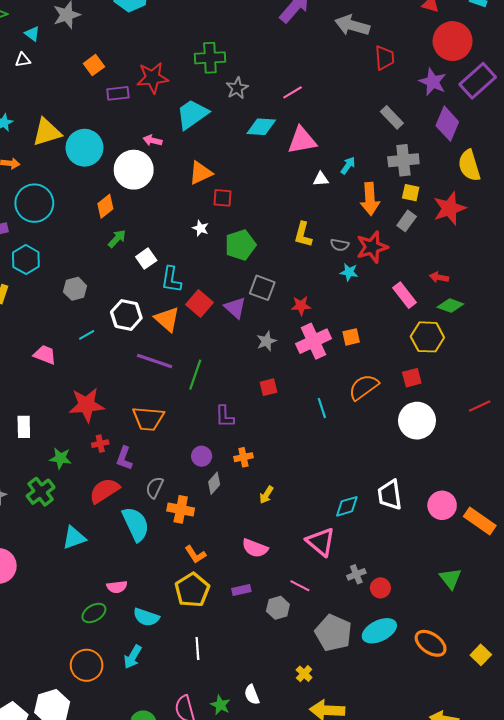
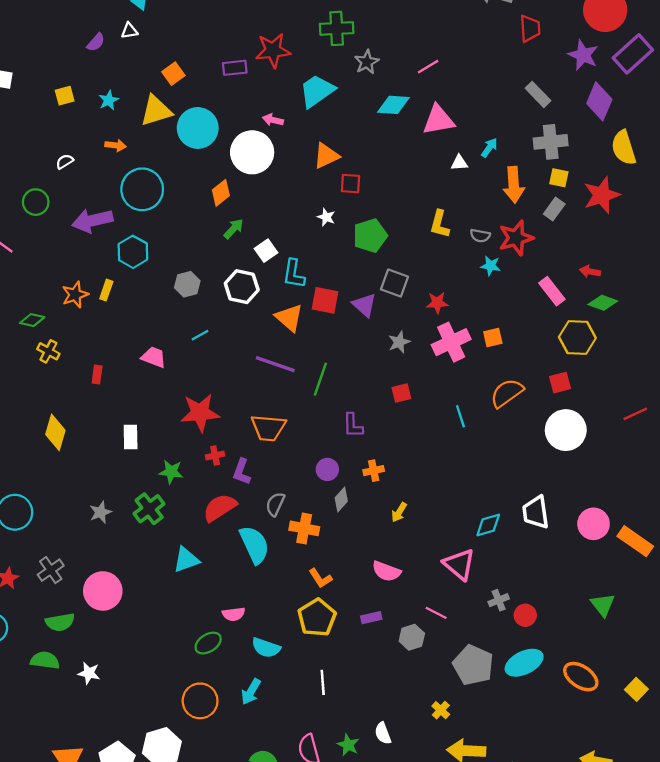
orange square: (94, 65) -> (173, 74), moved
red square: (200, 303) -> (325, 300), turned -30
white hexagon: (126, 315) -> (242, 287), moved

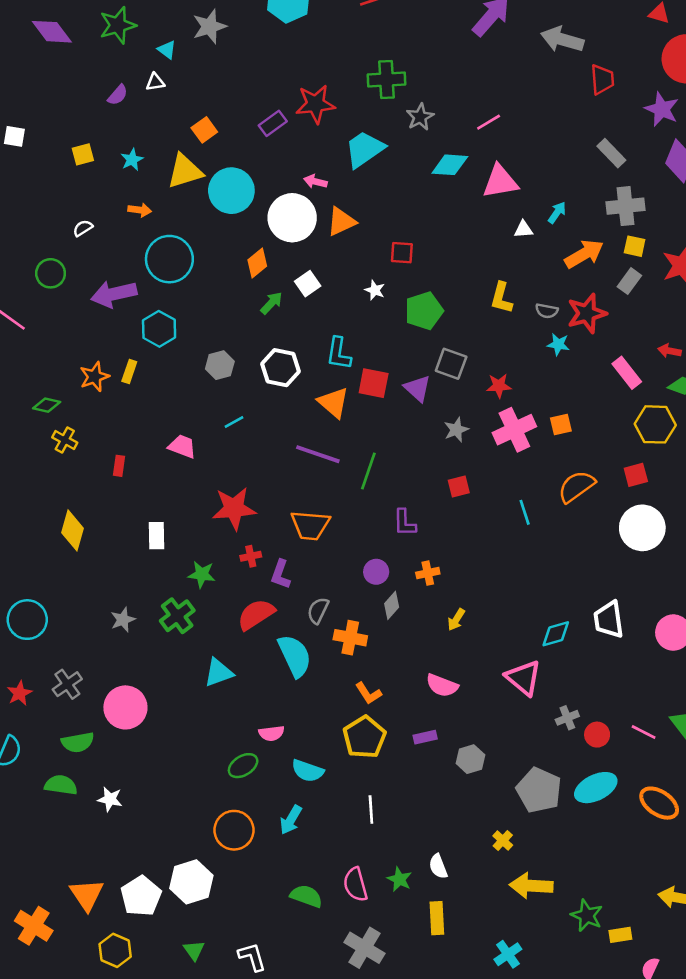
purple rectangle: (235, 68) -> (273, 123), turned -30
orange triangle: (326, 156) -> (341, 222), moved
orange arrow: (514, 185) -> (584, 254), turned -116
white square: (266, 251) -> (308, 284), moved
pink line: (436, 613) -> (644, 732), moved

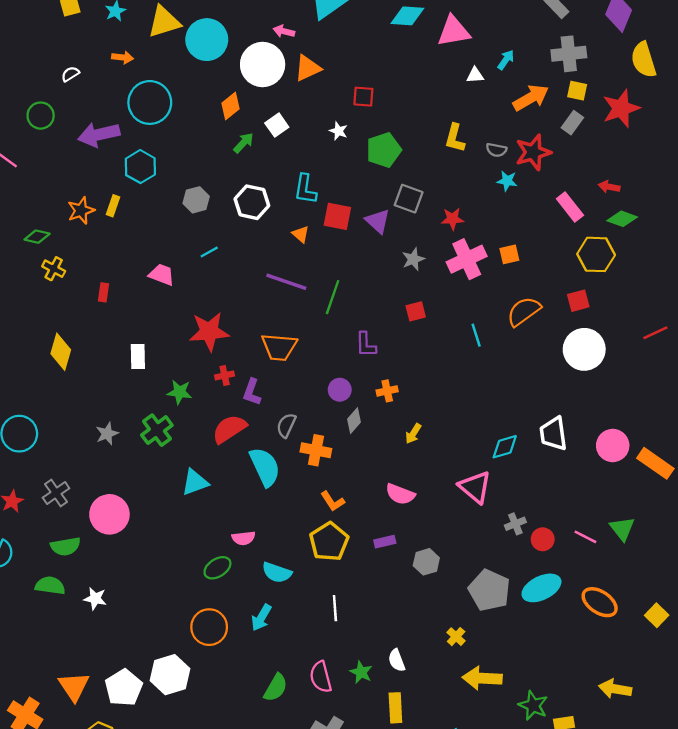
orange triangle: (333, 403) -> (301, 234), size x0.6
green semicircle: (306, 896) -> (276, 688), turned 100

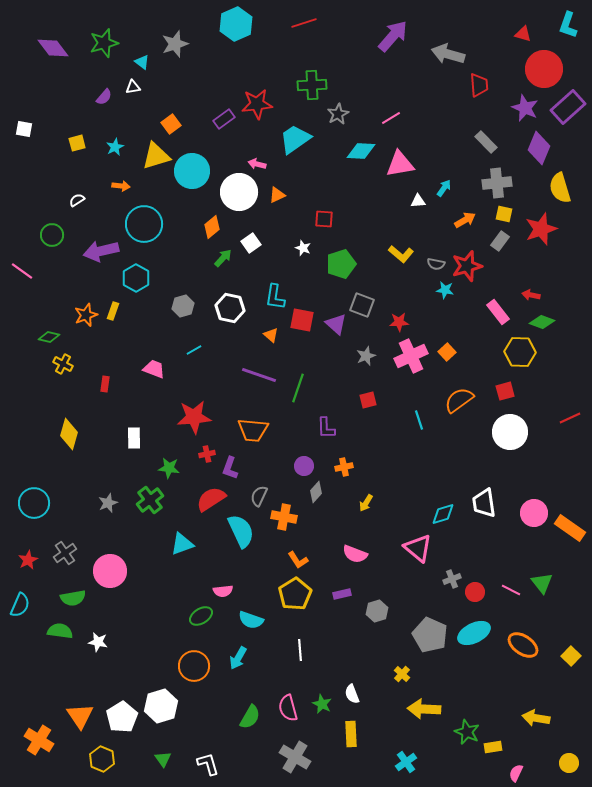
orange triangle: (308, 68) -> (277, 195), size x0.7
orange arrow: (531, 98) -> (465, 220), size x0.7
yellow L-shape: (455, 138) -> (401, 254), turned -65
orange square: (509, 254) -> (447, 352), turned -30

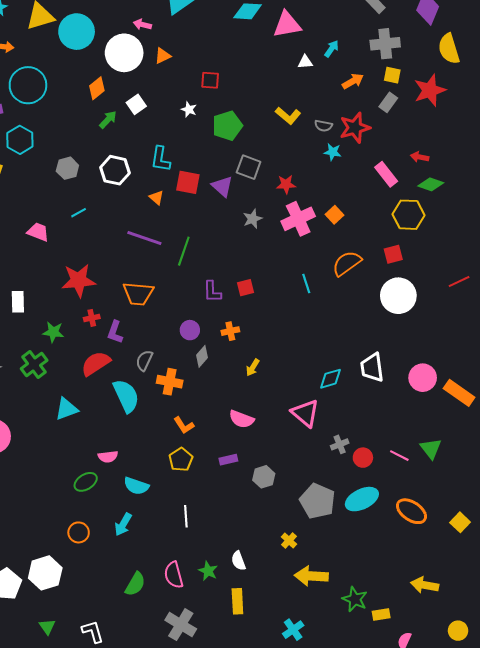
red square: (368, 400) -> (246, 288), moved
yellow pentagon: (295, 594) -> (181, 460), size x0.7
orange circle: (194, 666) -> (79, 532), size x0.7

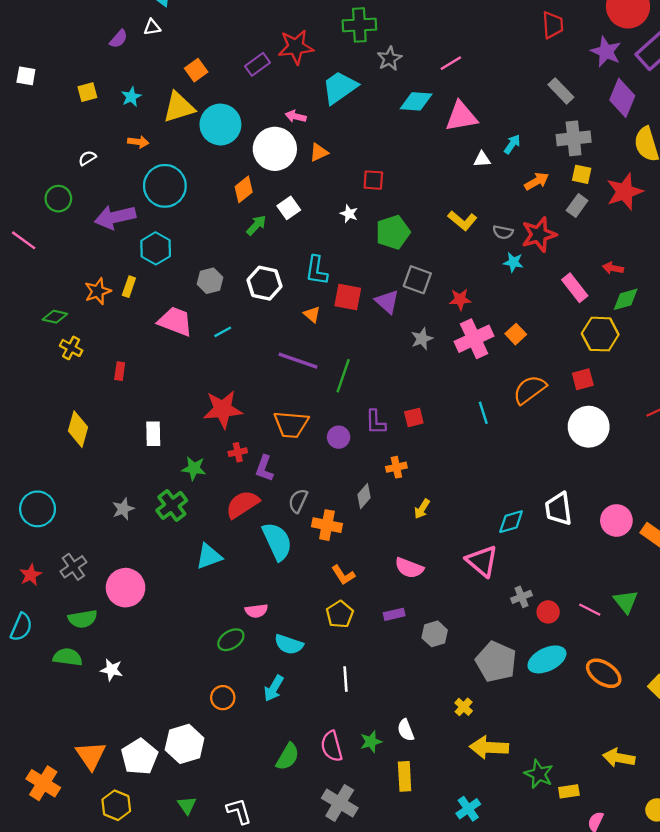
green diamond: (431, 184) -> (626, 299), turned -35
pink trapezoid: (38, 232) -> (175, 321), moved, size x1.4
purple circle: (190, 330) -> (339, 437), moved
green star: (208, 571) -> (371, 742), turned 30

